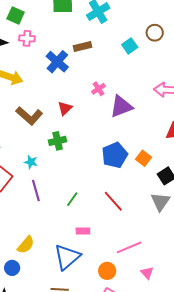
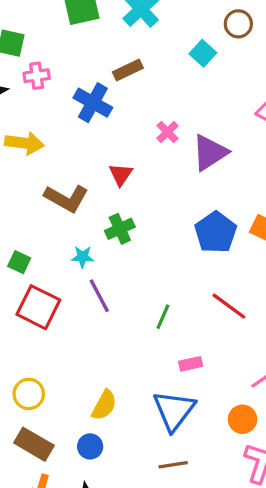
cyan star: (31, 162) -> (83, 257), moved
purple line: (36, 190) -> (99, 296), moved

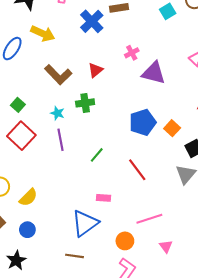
purple triangle: (210, 153) -> (154, 73), turned 30
green line: (163, 317) -> (97, 155), moved
yellow semicircle: (104, 405) -> (28, 197), moved

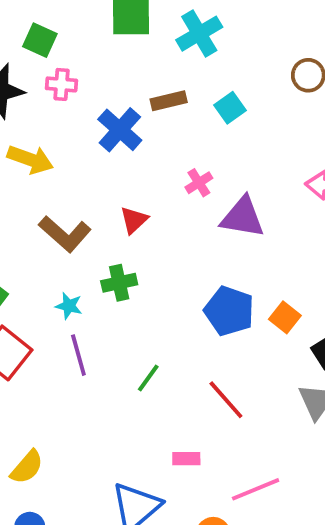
cyan square: (168, 11) -> (230, 108), moved
blue pentagon: (143, 122) -> (229, 311), turned -30
pink rectangle: (104, 198) -> (186, 459), moved

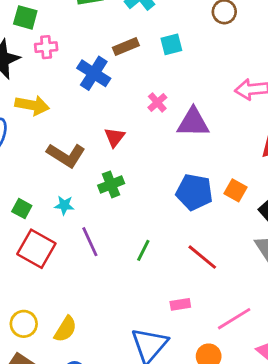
cyan square: (230, 108) -> (171, 44), turned 30
cyan star: (69, 306) -> (64, 205), moved

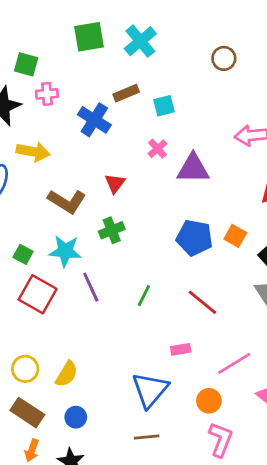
cyan square: (171, 44) -> (164, 106), moved
cyan star: (64, 205) -> (65, 251), size x1.6

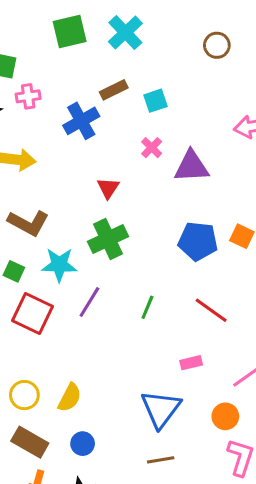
blue cross: (94, 120) -> (81, 121), turned 32
brown L-shape: (67, 201) -> (28, 223), moved
green cross: (112, 230) -> (108, 239), size x1.4
purple line: (91, 287) -> (89, 302), turned 60

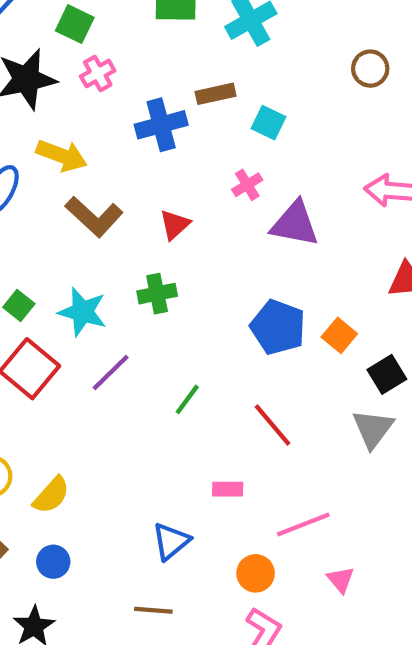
pink cross: (28, 96) -> (98, 73), turned -35
cyan square: (156, 101) -> (268, 123), turned 30
brown L-shape: (28, 223) -> (94, 217), moved
green cross: (108, 239) -> (157, 294), size x0.7
blue triangle: (161, 409) -> (171, 541), size x0.7

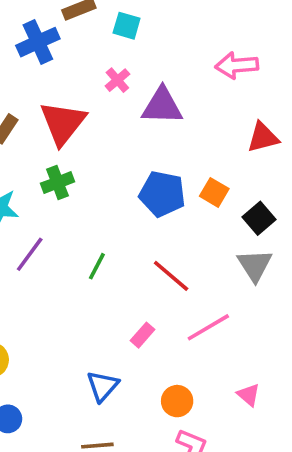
red triangle: (175, 225) -> (63, 123), size x1.8
pink rectangle: (228, 489) -> (142, 335), turned -40
pink line: (303, 525) -> (208, 327), moved

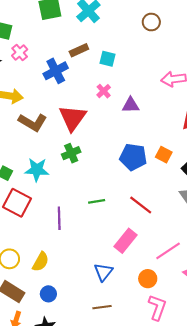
purple triangle: (162, 106) -> (131, 105), size x0.7
purple line: (30, 254) -> (59, 218), moved, turned -35
green line: (97, 266) -> (97, 201), turned 56
pink line: (208, 327) -> (168, 251), moved
pink rectangle: (142, 335) -> (125, 241), size x1.6

